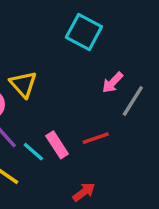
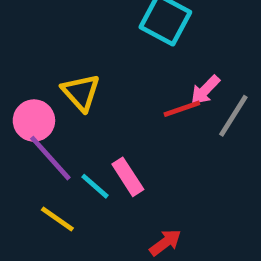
red line: (96, 138) -> (182, 109), moved

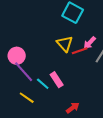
yellow triangle: (81, 92) -> (65, 44), moved

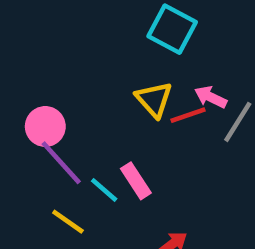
pink arrow: (90, 43) -> (211, 97), turned 72

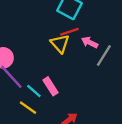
red line: (188, 115) -> (69, 32), moved
yellow line: (68, 222) -> (28, 108), moved

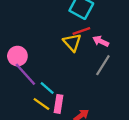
gray line: (104, 55) -> (103, 65), moved
pink rectangle: (51, 86) -> (59, 104), moved, turned 42

